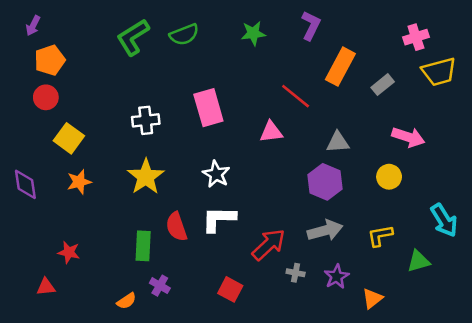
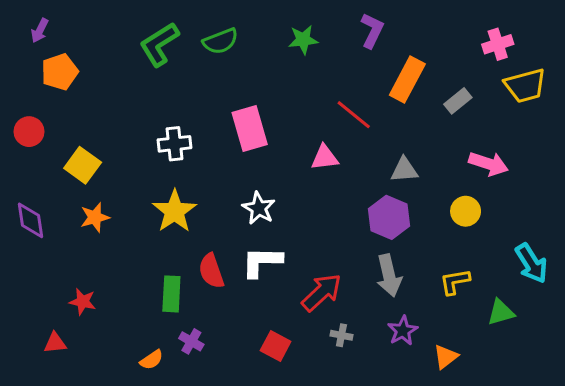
red circle: (46, 97) -> (29, 132), moved
gray arrow: (325, 231) -> (389, 276), turned 92
gray cross: (296, 273) -> (341, 335), moved

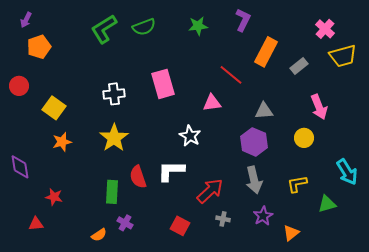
pink cross: (498, 44) -> (325, 29), turned -30
pink arrow: (489, 164) -> (319, 107), turned 50
white star: (259, 208) -> (190, 136), moved
purple diamond: (31, 220) -> (20, 167), moved

